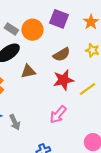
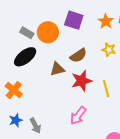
brown triangle: (28, 71) -> (57, 69), moved
yellow line: (87, 89) -> (106, 89), turned -66

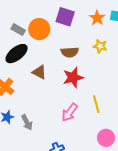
brown semicircle: (78, 55) -> (70, 52), turned 30
brown triangle: (57, 69) -> (39, 72), moved, turned 42
yellow line: (106, 89) -> (96, 104), moved

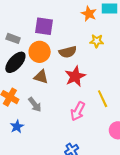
purple square: (65, 17) -> (44, 26), moved
orange circle: (39, 29) -> (40, 52), moved
gray arrow: (27, 122) -> (35, 105), moved

